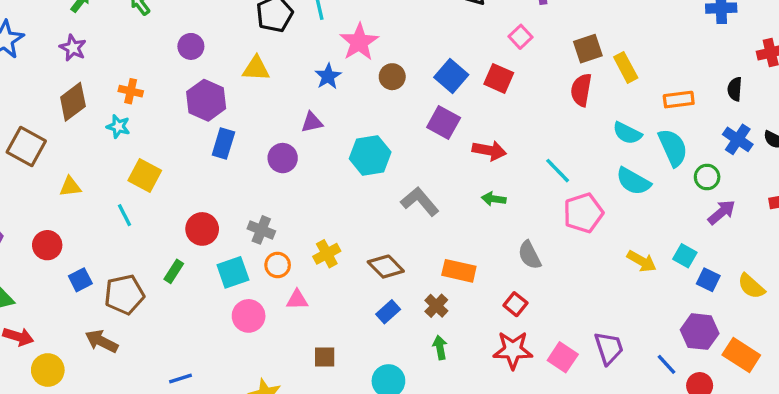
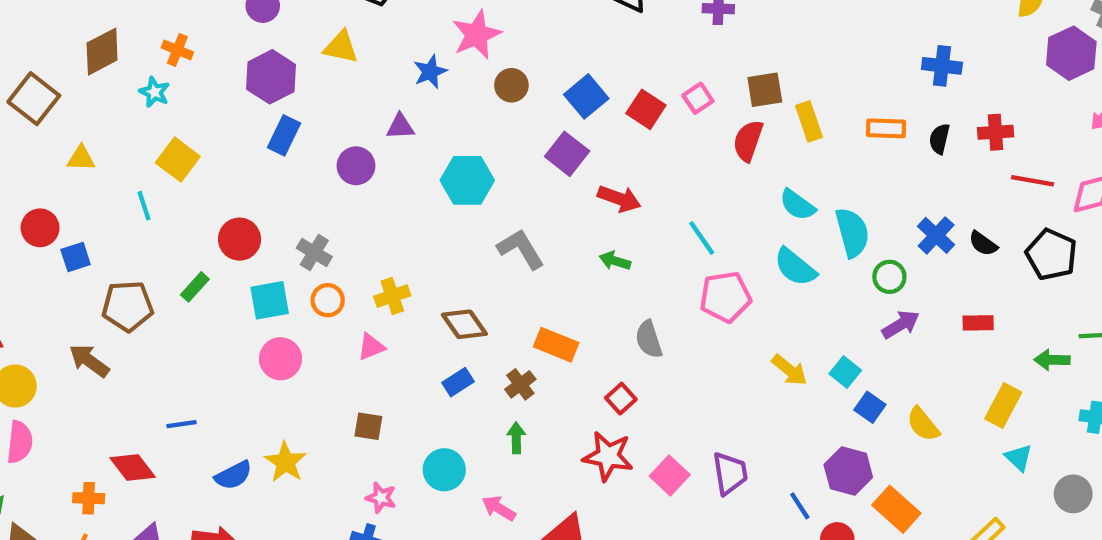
pink square: (521, 37) -> (698, 98), moved
black semicircle: (735, 89) -> (939, 139), moved
orange rectangle: (679, 100) -> (886, 128), moved
blue square: (80, 280) -> (76, 257), moved
pink triangle: (297, 300) -> (371, 347), moved, turned -30

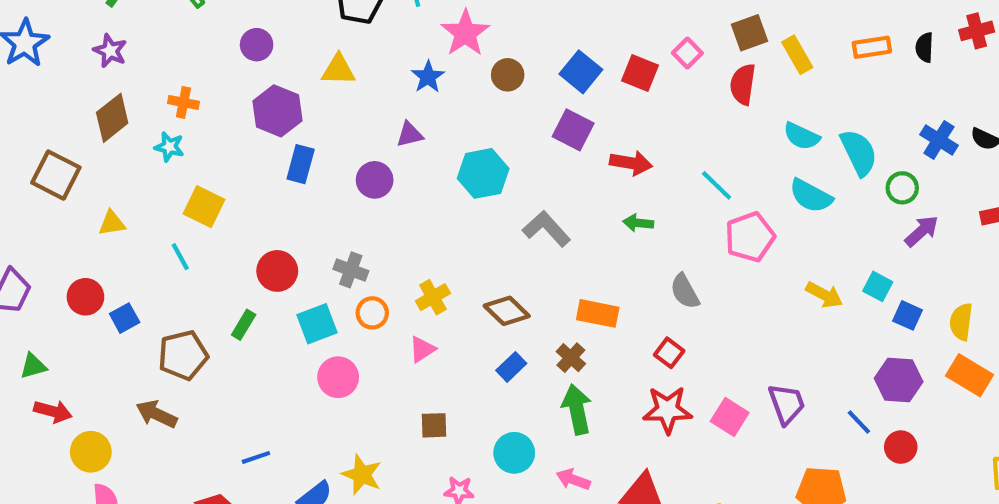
yellow semicircle: (923, 424) -> (961, 322), turned 57
green arrow: (516, 438) -> (577, 409), size x1.6
orange rectangle: (896, 509) -> (969, 375), moved

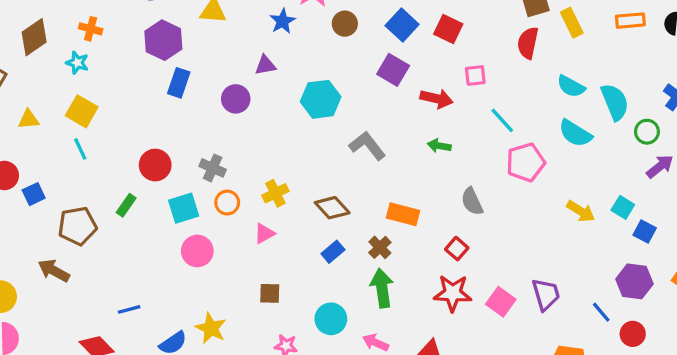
pink square: (687, 53) -> (475, 75), moved, turned 35
yellow square: (204, 207) -> (82, 111), moved

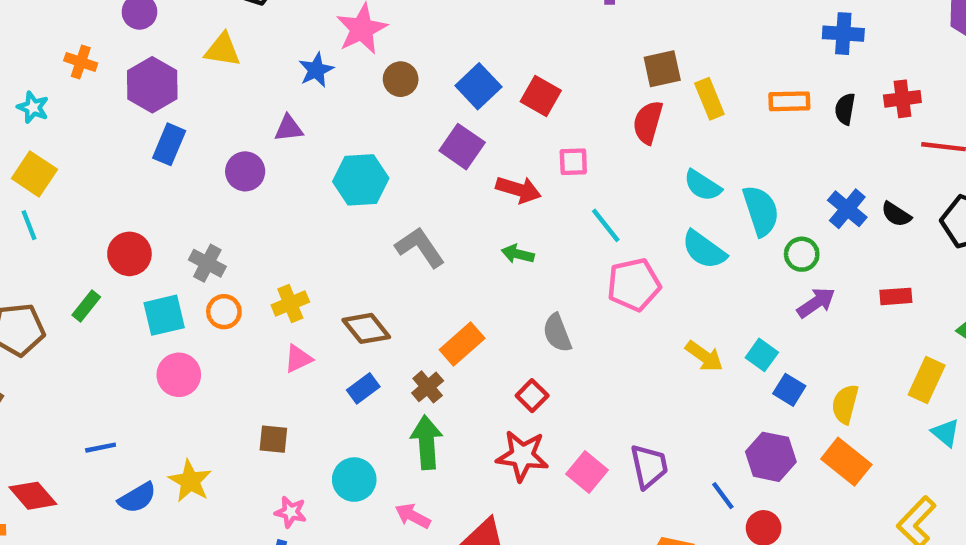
orange cross: (91, 29) -> (81, 62), moved
orange rectangle: (403, 214) -> (462, 344), turned -60
pink triangle: (264, 233) -> (298, 359), moved
blue line: (129, 309) -> (101, 448), moved

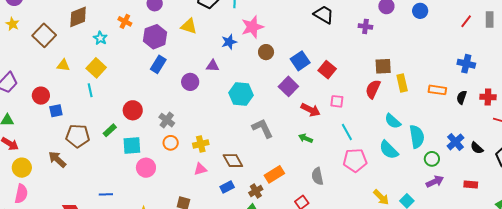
cyan square: (164, 315) -> (132, 146), moved

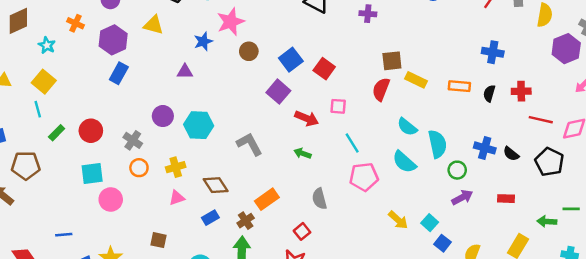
purple circle: (190, 82) -> (163, 116), moved
yellow rectangle: (402, 83) -> (416, 80), turned -48
cyan hexagon: (241, 94) -> (199, 125), moved
green rectangle: (110, 130) -> (57, 133), moved
blue cross: (455, 142) -> (485, 148), turned -30

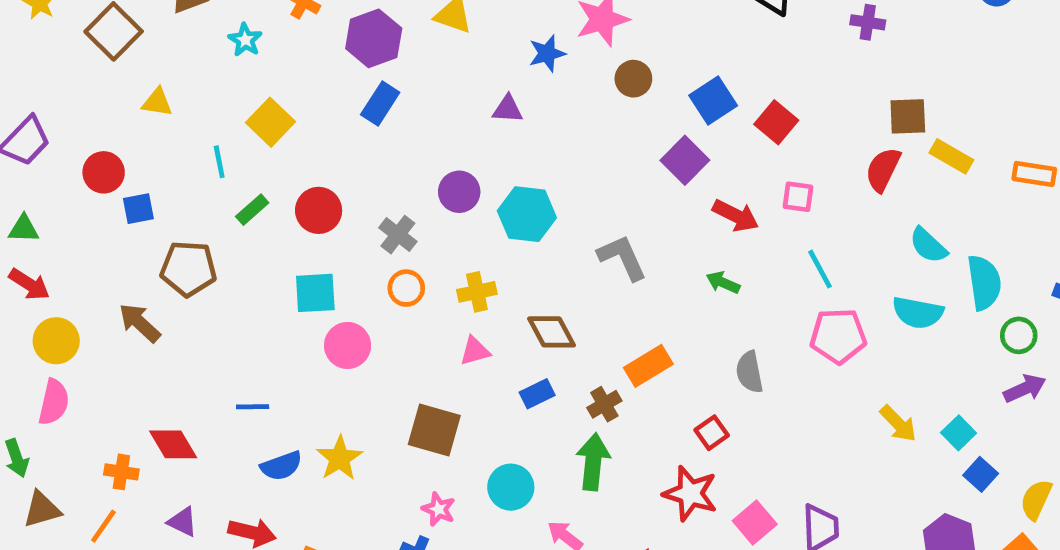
yellow square: (44, 82) -> (270, 122), moved
cyan semicircle: (404, 162) -> (918, 313), turned -35
brown square: (159, 240) -> (434, 430), size x1.6

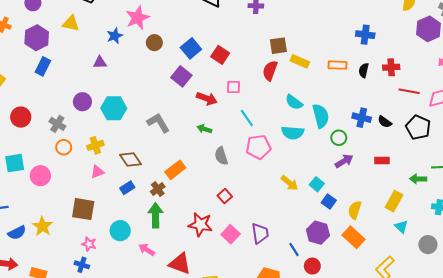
cyan square: (315, 293) -> (15, 163), moved
gray semicircle: (749, 372) -> (221, 156), moved
red square: (712, 433) -> (225, 196), moved

